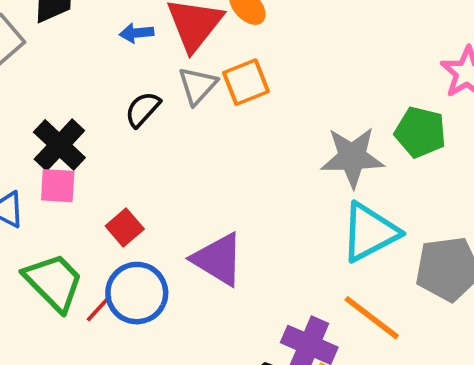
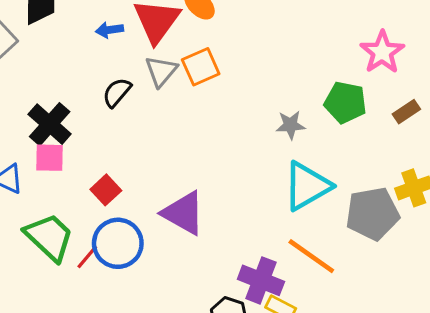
gray star: (352, 157) -> (290, 125), size x0.6

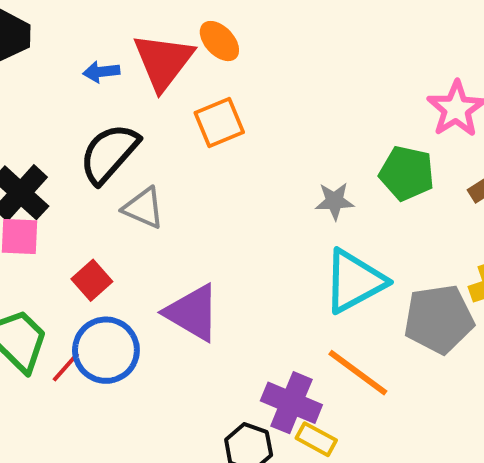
gray triangle: (161, 71) -> (143, 208), moved, turned -48
black semicircle: (117, 92) -> (109, 153), size x1.6

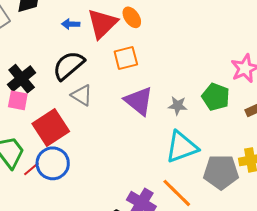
red square: (92, 280) -> (51, 127), size x1.8
purple triangle: (192, 313) -> (139, 101), moved

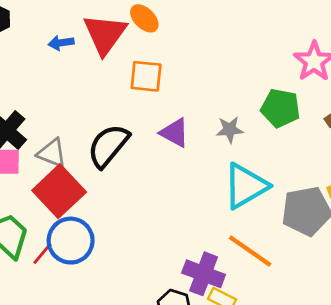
orange square: (126, 58) -> (146, 76), turned 30
black semicircle: (69, 65) -> (108, 146), moved
gray triangle: (82, 95) -> (52, 153), moved
purple triangle: (139, 101) -> (175, 133), size x0.7

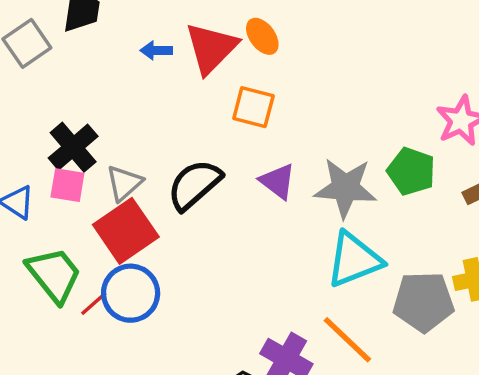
gray star: (230, 130) -> (345, 188), size x1.8
gray triangle: (52, 153) -> (124, 183), turned 48

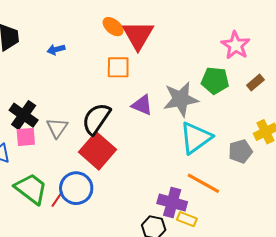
red triangle: (211, 48) -> (138, 35), moved
red square: (126, 231) -> (98, 151), moved
gray pentagon: (423, 302) -> (240, 151), size x0.7

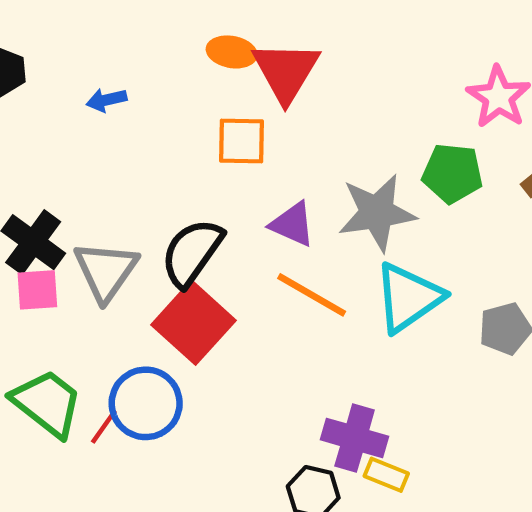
orange ellipse: (113, 27) -> (232, 52), turned -30
gray triangle: (57, 128) -> (106, 271), size x1.4
orange line: (203, 183) -> (312, 295), moved

